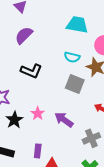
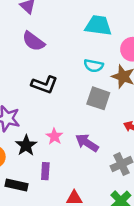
purple semicircle: (24, 35) -> (33, 41), turned -96
purple rectangle: (38, 151) -> (45, 171), moved

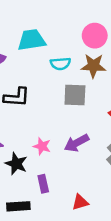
cyan trapezoid: (98, 25) -> (32, 40), moved
purple arrow: (87, 143) -> (77, 143), turned -45

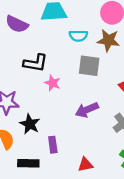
pink star: (42, 146) -> (53, 83), moved

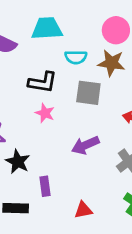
black L-shape: (35, 63) -> (43, 82), moved

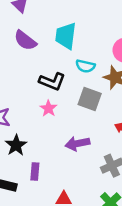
cyan trapezoid: (47, 29) -> (66, 36), turned -92

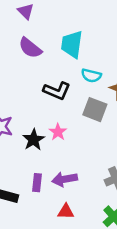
pink star: (48, 108) -> (58, 132), moved
purple arrow: (77, 144) -> (65, 179), moved
black star: (16, 145) -> (34, 140), moved

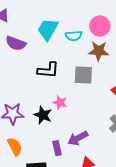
cyan trapezoid: (72, 44) -> (48, 29), turned 40
cyan semicircle: (91, 76) -> (74, 36), moved

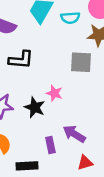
black L-shape: (48, 70) -> (21, 60), moved
purple arrow: (78, 138) -> (74, 134), turned 60

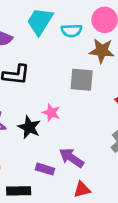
purple rectangle: (50, 145) -> (45, 169), turned -63

